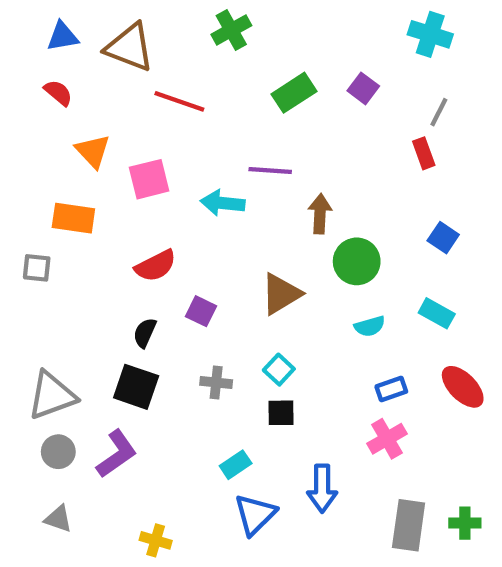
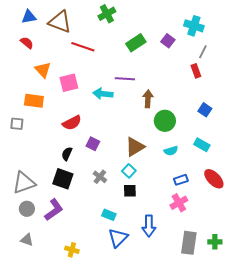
cyan cross: (430, 34) -> (194, 26), moved
brown triangle: (281, 294) -> (135, 147), moved
gray cross: (216, 383) -> (100, 177), turned 32
cyan rectangle: (236, 465) -> (109, 215), turned 56

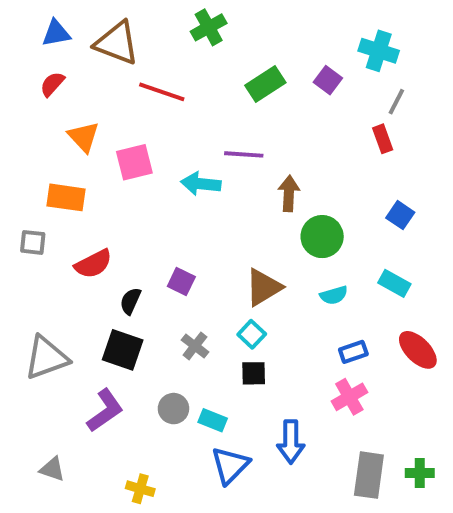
red semicircle: (27, 43) -> (52, 84), turned -88
red semicircle: (72, 123) -> (93, 264), moved
gray circle: (27, 209) -> (173, 409), moved

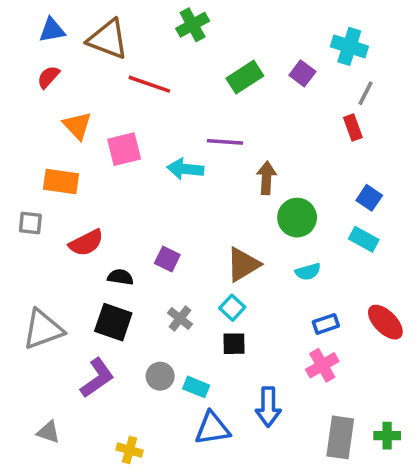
cyan rectangle: (394, 283) -> (364, 239), moved
black semicircle: (130, 301) -> (120, 277), turned 75
blue triangle: (230, 465) -> (212, 428), turned 36

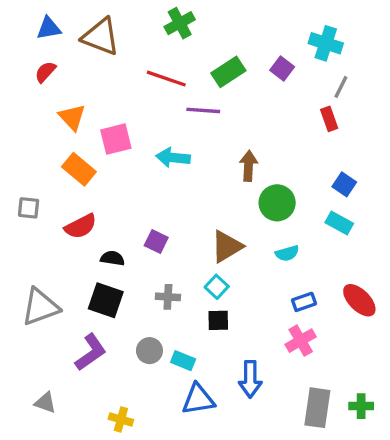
red line: (149, 84) -> (166, 79), moved
purple line: (225, 142) -> (203, 110), moved
orange rectangle: (61, 182) -> (79, 169), moved, turned 32
gray cross: (180, 318) -> (168, 297), turned -35

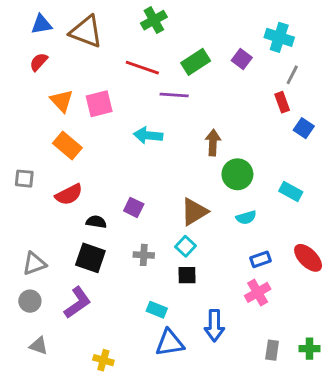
pink square: (116, 139) -> (99, 104), moved
blue square: (344, 184) -> (304, 128), moved
gray triangle: (40, 307) -> (34, 264), size x0.7
gray circle: (149, 351) -> (30, 301), moved
gray rectangle: (317, 408) -> (272, 350), size x0.6

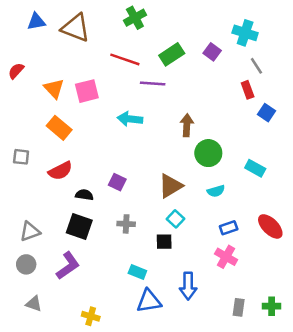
red semicircle: (39, 62) -> (16, 71), moved
gray line: (292, 75) -> (256, 66), turned -60
cyan square: (186, 246) -> (175, 219), moved
pink cross: (258, 292) -> (226, 257), turned -30

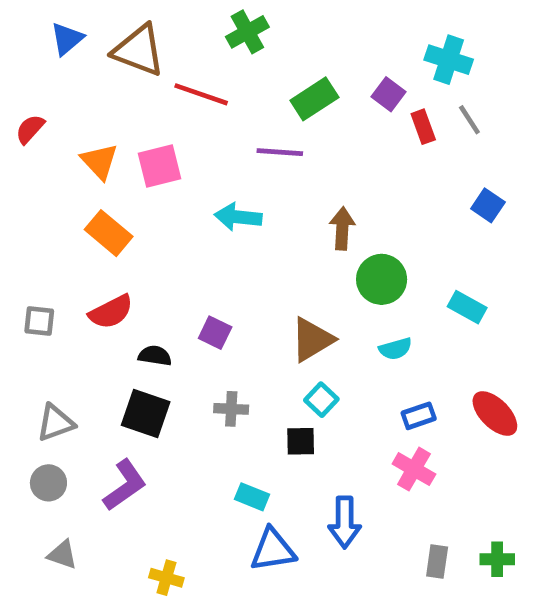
blue triangle: (36, 22) -> (67, 39), turned -30
red line: (125, 59) -> (201, 94), moved
red rectangle: (248, 90) -> (423, 127), moved
gray square: (21, 157) -> (39, 321), moved

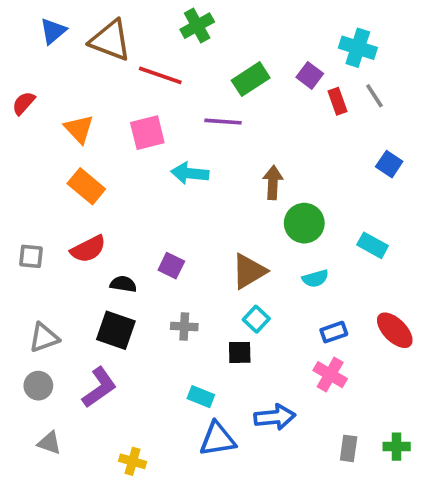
pink square: (160, 166) -> (147, 133), moved
blue arrow: (345, 522) -> (275, 417), turned -96

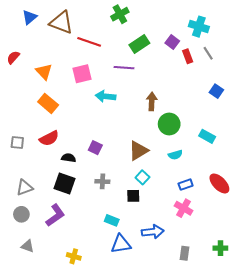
green cross: (197, 26) -> (120, 14), moved
gray rectangle: (349, 448) -> (185, 253), moved

